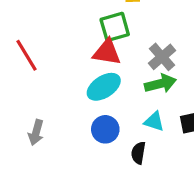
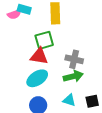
gray cross: (162, 57) -> (74, 59), turned -36

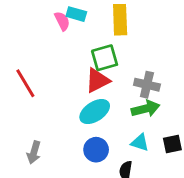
pink semicircle: (14, 14) -> (62, 21), turned -96
red triangle: (39, 56) -> (97, 80), turned -36

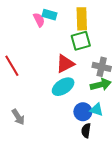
green square: (105, 58) -> (81, 41), moved
blue circle: (96, 150) -> (83, 112), moved
gray arrow: (34, 152) -> (18, 117), turned -49

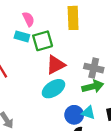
cyan rectangle: (49, 15) -> (22, 36), moved
green square: (81, 41) -> (43, 41), moved

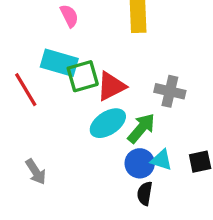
cyan rectangle: (22, 36) -> (59, 63), moved, size x1.5
green square: (43, 41) -> (83, 76), moved
green arrow: (93, 87) -> (141, 128), moved, turned -36

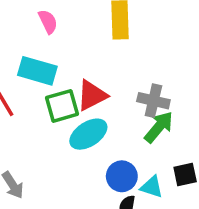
green square: (83, 76) -> (62, 106), moved
green arrow: (141, 128) -> (159, 127), moved
cyan triangle: (161, 160) -> (152, 187), moved

